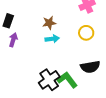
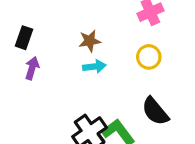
black semicircle: (90, 67) -> (155, 111), turned 60

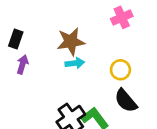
brown star: (90, 41) -> (71, 42), size x1.5
yellow circle: (149, 57) -> (120, 70), moved

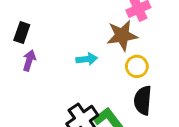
brown star: (71, 42) -> (122, 35), moved
black semicircle: (126, 101) -> (143, 100), turned 45

